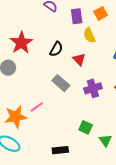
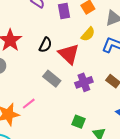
yellow semicircle: (89, 35) -> (88, 34), moved, turned -112
red triangle: (79, 59) -> (69, 54), size x1.6

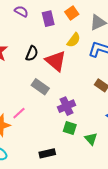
purple cross: (84, 82) -> (66, 106), moved

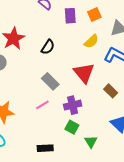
red triangle: (56, 61) -> (84, 73), moved
pink line: (19, 113) -> (42, 105), moved

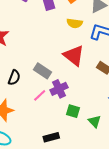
yellow semicircle: (91, 41) -> (75, 23), turned 63
black semicircle: (48, 47) -> (14, 78), moved
purple cross: (73, 105) -> (59, 89), moved

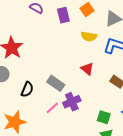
red triangle: (74, 56) -> (87, 69), size x0.6
green square: (73, 111) -> (104, 117), moved

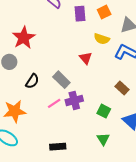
red triangle: (87, 69) -> (86, 58), moved
green square: (104, 117) -> (104, 111), moved

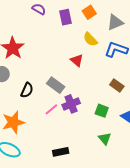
yellow semicircle: (102, 39) -> (90, 39), turned 35

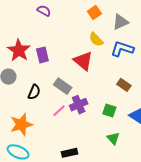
purple rectangle: (66, 17) -> (42, 55), moved
red triangle: (77, 60) -> (83, 61), size x1.5

